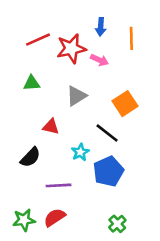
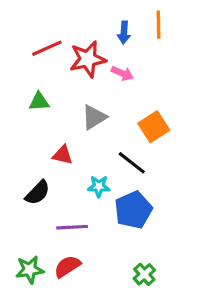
orange line: (131, 38) -> (158, 25), moved
cyan star: (80, 152) -> (99, 186), turned 30

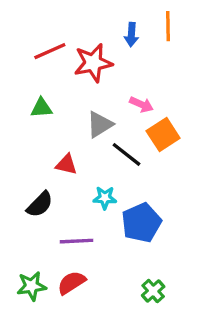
pink arrow: (122, 73) -> (141, 104), moved
black line: (132, 163) -> (126, 154), moved

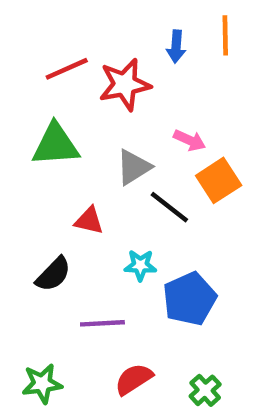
green triangle: (41, 108) -> (56, 145), size x1.6
red semicircle: (71, 283) -> (134, 379), moved

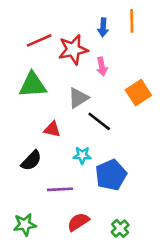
pink arrow: (189, 140) -> (102, 67), moved, turned 54
orange square: (219, 180) -> (138, 93), moved

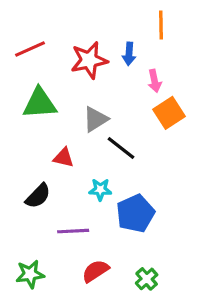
blue arrow: (103, 27) -> (129, 54), moved
red line: (39, 40) -> (30, 49), moved
pink arrow: (102, 67) -> (155, 81), moved

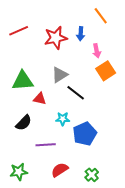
orange line: (161, 25) -> (101, 16), turned -36
green triangle: (40, 103) -> (23, 81), moved

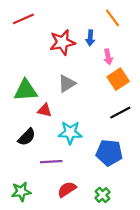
red line: (19, 31) -> (23, 19), moved
black line: (76, 93) -> (120, 113), moved, turned -66
cyan star: (63, 119) -> (70, 133), size x1.5
blue pentagon: (85, 134) -> (109, 153), moved, turned 30

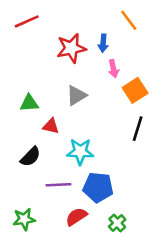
pink arrow: (108, 57) -> (113, 69), moved
green triangle: (26, 90) -> (29, 103), size x0.7
black line: (120, 113) -> (138, 129), turned -45
blue pentagon: (109, 153) -> (98, 187), moved

